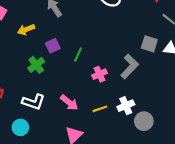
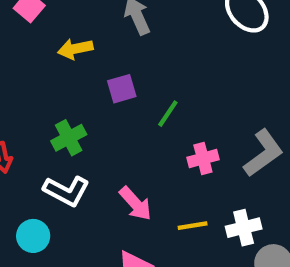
green cross: (36, 65) -> (69, 138), moved

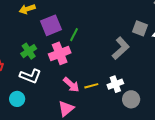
purple square: (122, 89) -> (51, 25), size x1.5
pink cross: (203, 158) -> (60, 53), moved, size x1.5
pink arrow: (135, 204) -> (71, 85), moved

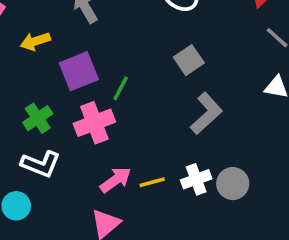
gray square: (140, 28) -> (189, 60), moved, turned 35
pink arrow: (71, 85) -> (116, 180), turned -78
gray circle: (131, 99) -> (233, 184), moved

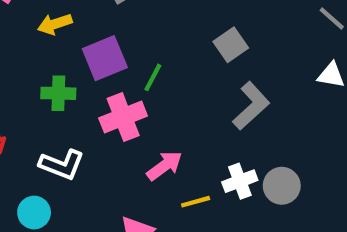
green cross: (38, 118) -> (58, 93), moved, turned 36
pink arrow: (116, 180) -> (165, 166), moved
yellow line: (152, 182) -> (196, 202), moved

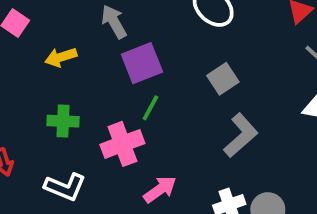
purple square: (105, 58) -> (142, 63), moved

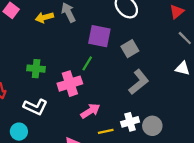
yellow arrow: (61, 57) -> (44, 17), moved
purple square: (142, 63) -> (99, 36), moved, turned 30

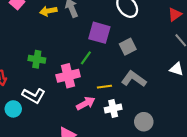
gray L-shape: (139, 82) -> (134, 79), turned -110
white cross: (130, 122) -> (113, 108), moved
yellow line: (106, 131) -> (104, 87), moved
cyan circle: (19, 132) -> (13, 109), moved

